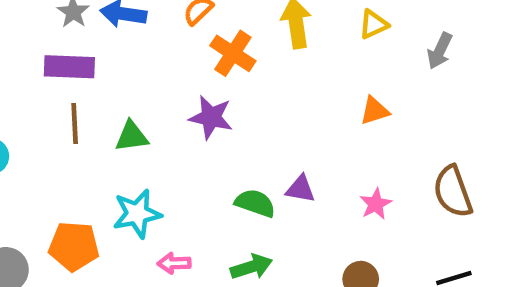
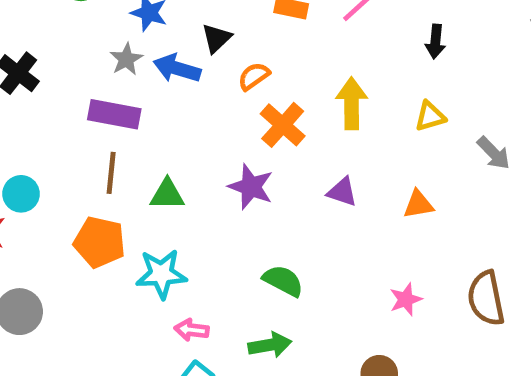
gray arrow: (440, 51) -> (494, 153), turned -78
purple triangle: (300, 189) -> (342, 192), moved
orange pentagon: (74, 246) -> (100, 242), moved

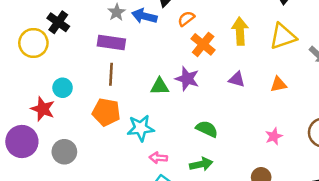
yellow triangle: (430, 116) -> (283, 36), size x1.6
green triangle: (167, 194) -> (160, 86), moved

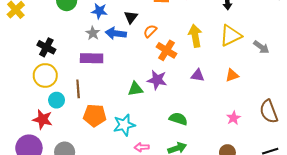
yellow circle: (33, 43) -> (45, 75), moved
brown line: (111, 74) -> (78, 89), moved

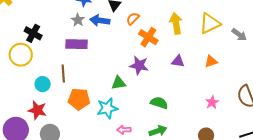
yellow circle: (45, 75) -> (21, 55), moved
green triangle: (135, 89) -> (119, 83), moved
red star: (43, 119) -> (37, 110), moved

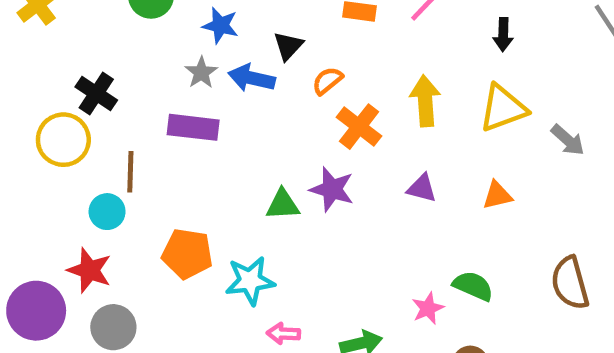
brown line: (63, 73) -> (130, 172), moved
green triangle: (119, 83) -> (283, 205), moved
pink star: (212, 102) -> (428, 308), moved
green semicircle: (159, 103) -> (473, 286), moved

